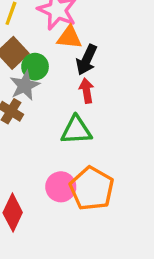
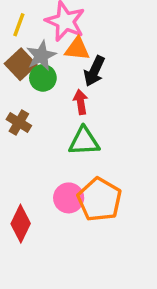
gray star: (25, 85) -> (41, 56), moved
red arrow: (87, 91) -> (81, 102), moved

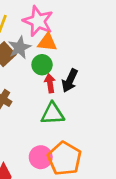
black arrow: (94, 71) -> (70, 81), moved
green circle: (43, 78) -> (42, 65), moved

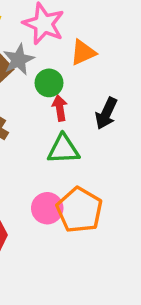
orange triangle: (47, 42) -> (83, 52), moved, turned -30
black arrow: (70, 81) -> (106, 113), moved

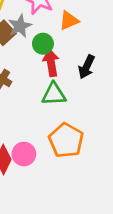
red arrow: (60, 108) -> (51, 63), size x1.4
pink circle: (47, 208) -> (24, 154), moved

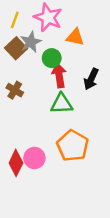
orange triangle: (69, 21) -> (75, 37), turned 36

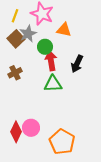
brown cross: (15, 90) -> (15, 73), turned 32
orange pentagon: (73, 146) -> (62, 142), moved

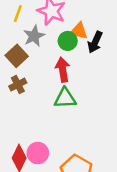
brown square: (16, 39) -> (17, 56), moved
green circle: (45, 47) -> (68, 41), moved
black arrow: (77, 64) -> (95, 42), moved

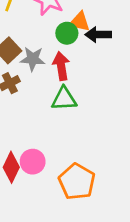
gray star: (34, 36) -> (33, 59), moved, turned 30
black arrow: (95, 42) -> (98, 35), turned 65

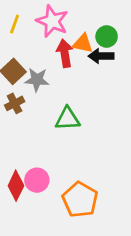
green circle: (67, 33) -> (107, 37), moved
red arrow: (61, 66) -> (65, 53), moved

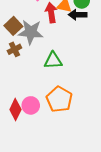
gray star: (37, 80) -> (31, 32), size x1.4
orange pentagon: (80, 200) -> (59, 99), moved

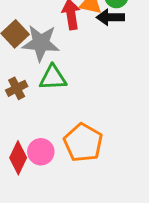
brown cross: (14, 49) -> (17, 88), moved
green triangle: (53, 61) -> (53, 78), moved

